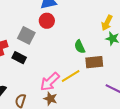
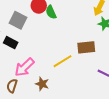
green semicircle: (80, 47) -> (51, 12), moved
pink arrow: (50, 82) -> (24, 67), moved

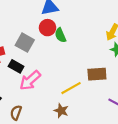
pink arrow: (24, 67) -> (30, 80), moved
brown star: (42, 84) -> (61, 111), moved

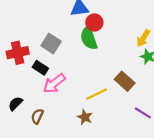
red circle: (47, 28) -> (94, 23), moved
green semicircle: (60, 35) -> (89, 38), size x1.5
brown rectangle: (97, 74) -> (125, 81), turned 42

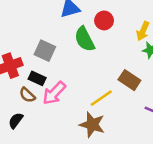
red circle: (94, 23) -> (104, 20), moved
brown semicircle: (37, 116) -> (27, 95), moved, turned -63
brown star: (85, 117) -> (92, 125), size x1.5

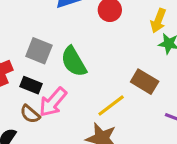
green semicircle: (85, 39) -> (74, 62), moved
brown semicircle: (27, 95) -> (30, 114), moved

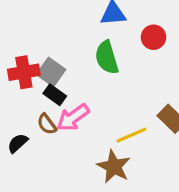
gray square: (39, 51) -> (51, 72), moved
green semicircle: (74, 62) -> (107, 58), moved

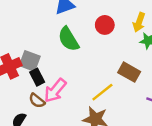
red circle: (153, 37) -> (105, 25), moved
black rectangle: (55, 95) -> (37, 77), turned 42

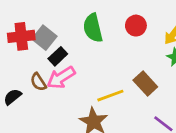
black rectangle: (37, 77) -> (58, 56), moved, turned 56

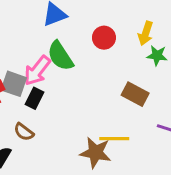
pink arrow: (61, 78) -> (37, 71), moved
yellow line: (110, 96) -> (114, 139), moved, turned 40

